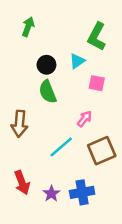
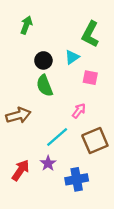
brown arrow: (19, 124) -> (18, 115), turned -110
red arrow: (22, 183) -> (21, 170), turned -125
purple star: (51, 194) -> (48, 163), moved

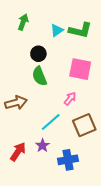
green L-shape: (90, 34) -> (80, 30), turned -105
cyan triangle: (72, 57) -> (57, 30), moved
pink square: (90, 78) -> (80, 69), size x1.6

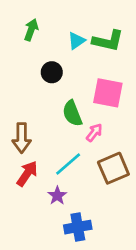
green semicircle: (39, 76) -> (72, 113), moved
brown arrow: (16, 103) -> (22, 138), turned 105
red arrow: (18, 152) -> (27, 174), moved
blue cross: (68, 160) -> (78, 227), moved

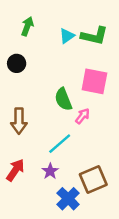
black circle: (52, 72) -> (17, 63), moved
brown square: (113, 168) -> (93, 180), moved
red arrow: (27, 174) -> (15, 170), moved
blue cross: (78, 227) -> (68, 199), turned -35

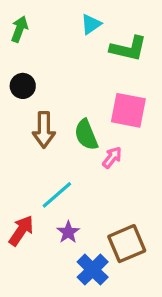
green arrow: (27, 26) -> (19, 29), moved
cyan triangle: (67, 36) -> (91, 24), moved
brown arrow: (19, 121) -> (44, 130), moved
cyan line: (60, 144) -> (57, 195), moved

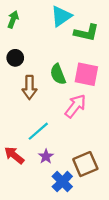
cyan triangle: (91, 24) -> (61, 16), size x1.5
green semicircle: (86, 135) -> (58, 74), moved
pink arrow: (112, 157) -> (75, 106), size x1.6
red arrow: (21, 231) -> (14, 155), turned -85

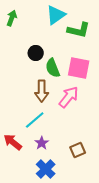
black circle: (15, 58) -> (36, 53), moved
brown arrow: (29, 87) -> (42, 91), moved
brown square: (85, 164) -> (78, 150), size x0.7
blue cross: (62, 182) -> (46, 169), moved

